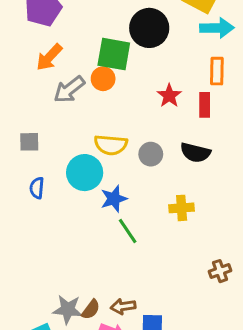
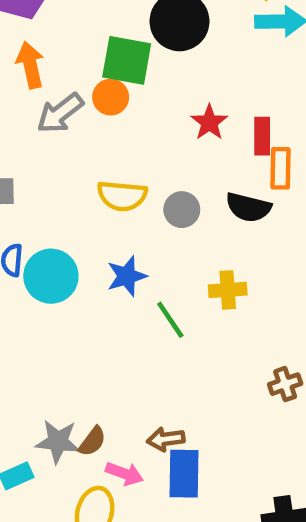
orange arrow: (49, 57) -> (30, 65), turned 124
orange rectangle: (217, 71) -> (280, 168), moved
cyan circle: (85, 173) -> (51, 276), moved
green line: (128, 231) -> (170, 320), moved
brown arrow: (123, 306) -> (166, 439), moved

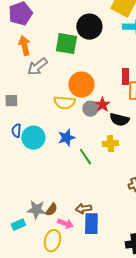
orange circle: (111, 97) -> (81, 85), moved, size x1.6
red star: (209, 122) -> (102, 105), moved
black semicircle: (248, 207) -> (119, 120), moved

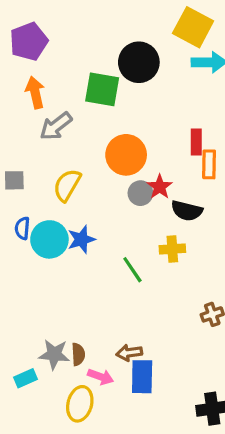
yellow semicircle: (64, 103) -> (67, 185), moved, turned 115
blue star: (66, 138) -> (81, 239), moved
brown semicircle: (51, 210) -> (78, 354), turned -40

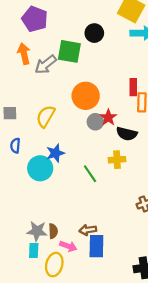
purple pentagon: (29, 42) -> (35, 19), moved, turned -30
black circle: (139, 62) -> (94, 33), size x0.7
gray arrow: (56, 126) -> (46, 64), moved
cyan circle: (49, 239) -> (40, 168), moved
cyan rectangle: (26, 378) -> (34, 251), moved, turned -64

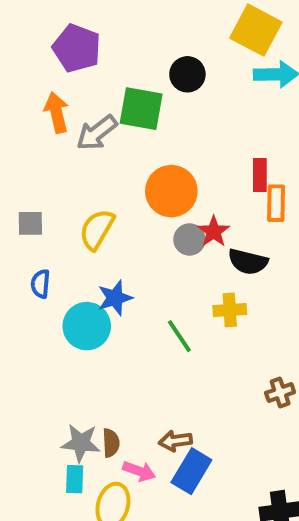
blue rectangle: (96, 246) -> (191, 471), turned 30

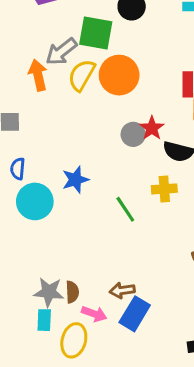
orange arrow: (57, 113) -> (38, 75), moved
orange circle: (171, 191) -> (119, 75), moved
yellow semicircle: (97, 229) -> (82, 75), moved
cyan circle: (87, 326) -> (35, 201), moved

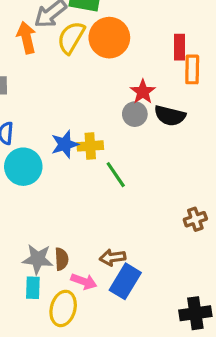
gray circle: (133, 134) -> (135, 114), moved
yellow cross: (164, 189) -> (90, 146), moved

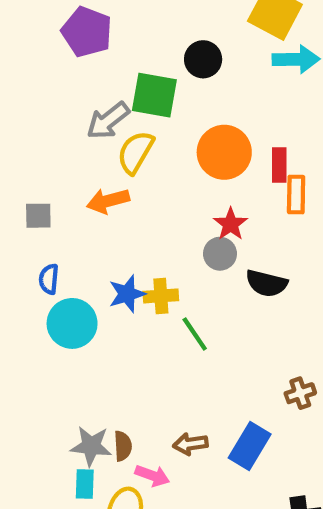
orange arrow: (26, 38) -> (108, 201), moved, turned -92
orange circle: (109, 38) -> (224, 152), moved
black semicircle: (170, 116) -> (266, 283), moved
blue rectangle: (125, 281) -> (250, 446), moved

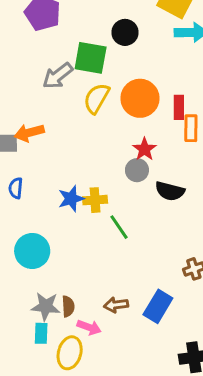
yellow semicircle: (135, 152) -> (97, 98), moved
orange arrow: (108, 201) -> (29, 133), moved
cyan circle: (72, 323) -> (32, 251), moved

